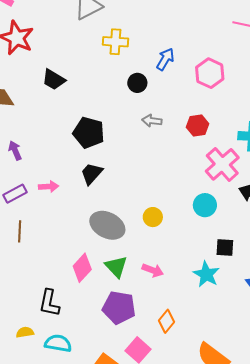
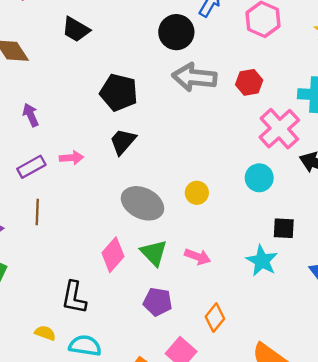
black circle: (137, 83) -> (176, 32), size x1.5
gray arrow: (152, 121) -> (194, 77), size x1.8
purple pentagon: (119, 308) -> (158, 302), size x0.7
yellow semicircle: (25, 332) -> (45, 333), turned 30

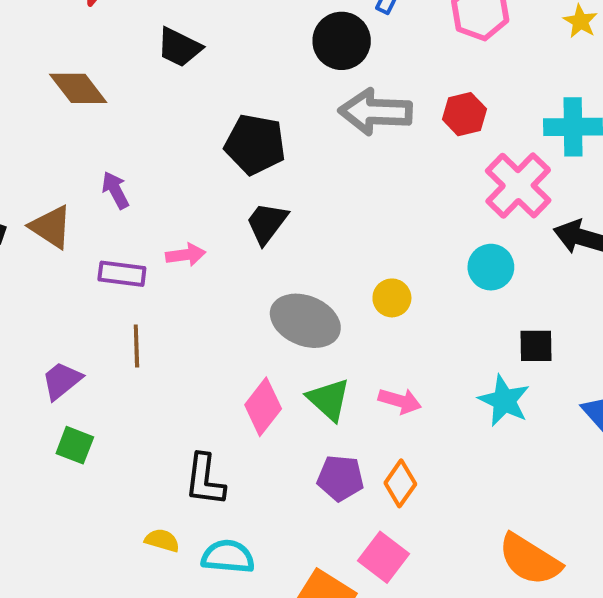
purple rectangle: (31, 167) -> (122, 274), turned 40
orange diamond: (215, 318) -> (400, 483), moved

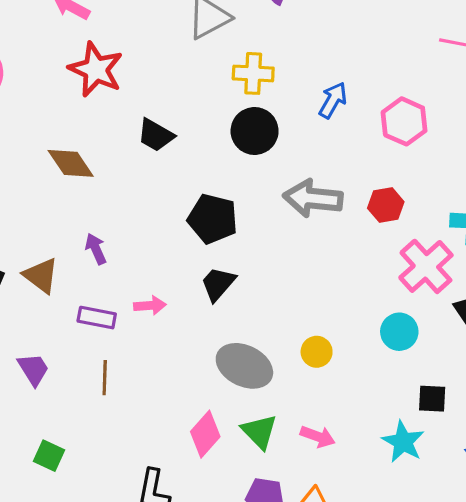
black circle: (342, 41) -> (255, 131), moved
purple trapezoid: (62, 381) -> (33, 369), moved, turned 93

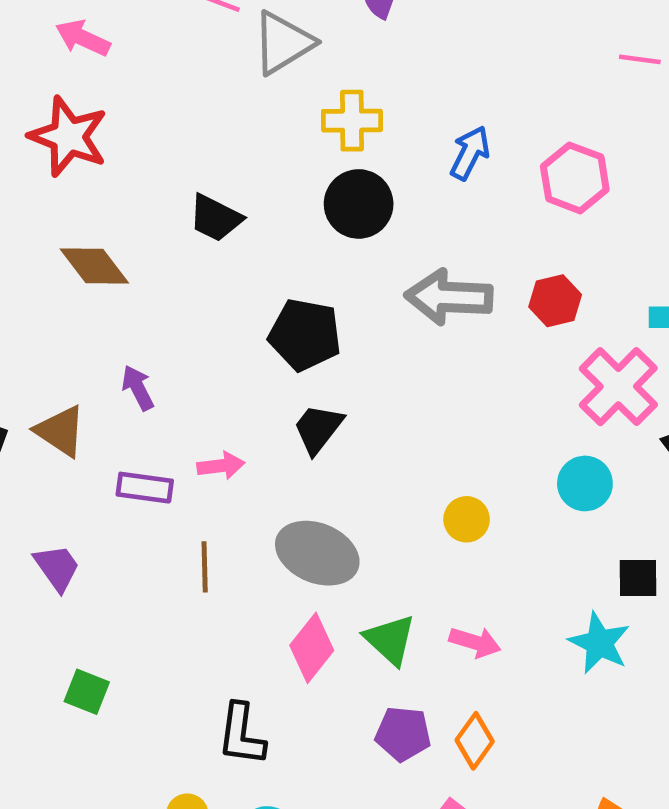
red star: (96, 69) -> (68, 137), moved
gray ellipse: (244, 366) -> (317, 553), moved
brown line: (105, 378) -> (205, 567), moved

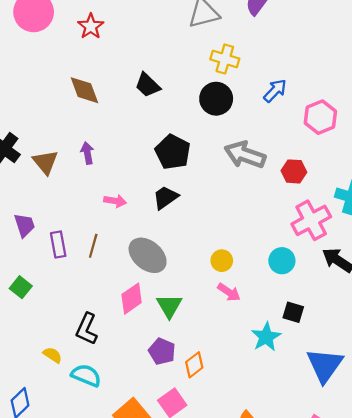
red star: (68, 137) -> (91, 26), size x0.7
purple rectangle: (145, 488) -> (58, 244), moved, turned 55
pink arrow: (475, 642) -> (229, 292), moved

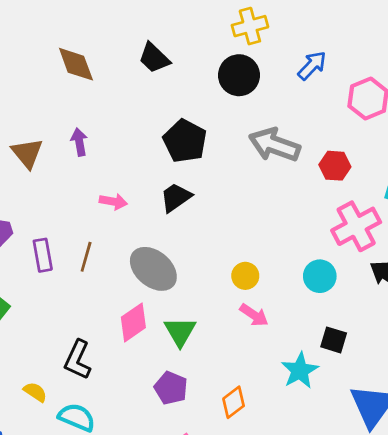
yellow cross: (225, 59) -> (250, 26), turned -32
orange diamond: (194, 365) -> (234, 402), moved

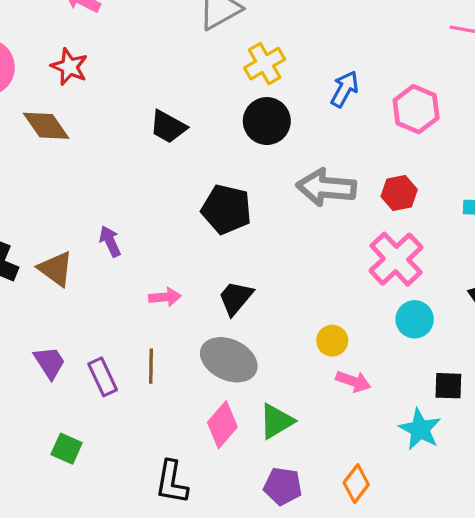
brown diamond: (76, 64) -> (46, 126), moved
black trapezoid: (176, 197) -> (236, 298), moved
pink cross: (356, 226) -> (396, 259), moved
green triangle: (180, 332) -> (276, 421), turned 44

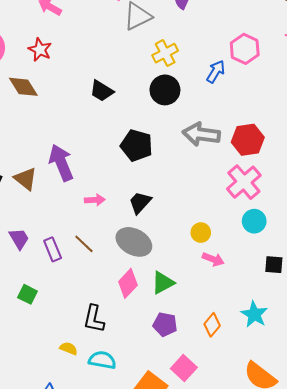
pink hexagon: (416, 109) -> (245, 49), moved
red hexagon: (399, 193) -> (248, 140), size x1.4
purple arrow: (110, 241) -> (61, 163), size x1.8
brown line: (151, 366) -> (84, 244), turned -50
cyan star: (420, 429) -> (254, 314), moved

